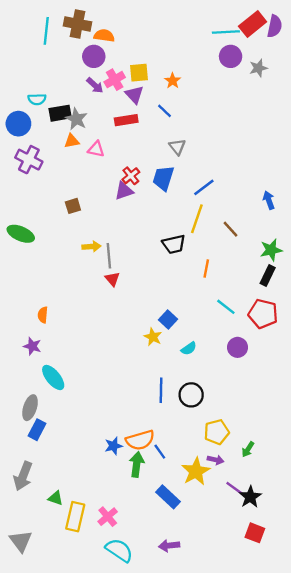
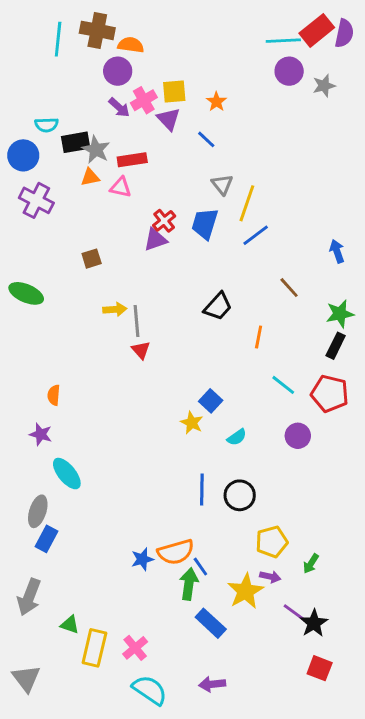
red rectangle: (126, 120) -> (132, 160), moved
yellow line: (197, 219) -> (247, 203), moved
black trapezoid: (174, 244) -> (218, 306), turned -35
green arrow: (137, 464) -> (189, 584), moved

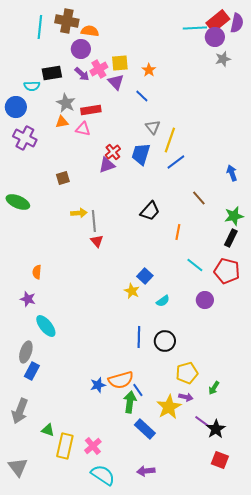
purple circle: (289, 71) -> (215, 37), moved
black rectangle: (76, 142) -> (52, 73), moved

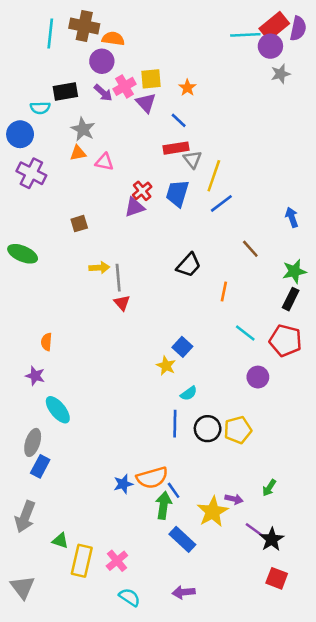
red rectangle: (91, 110) -> (176, 148), moved
cyan semicircle: (163, 301) -> (189, 393), moved
yellow pentagon: (187, 373) -> (238, 430), moved
cyan semicircle: (103, 475) -> (130, 597), size x0.7

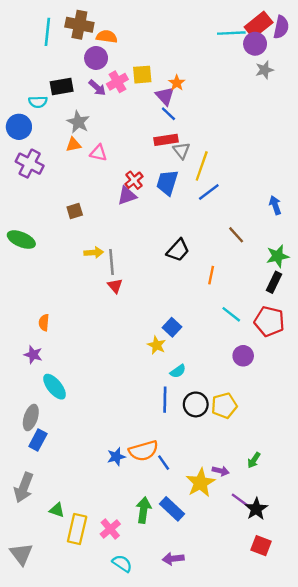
purple triangle: (146, 103) -> (165, 96), moved
green arrow: (163, 505) -> (144, 510), moved

